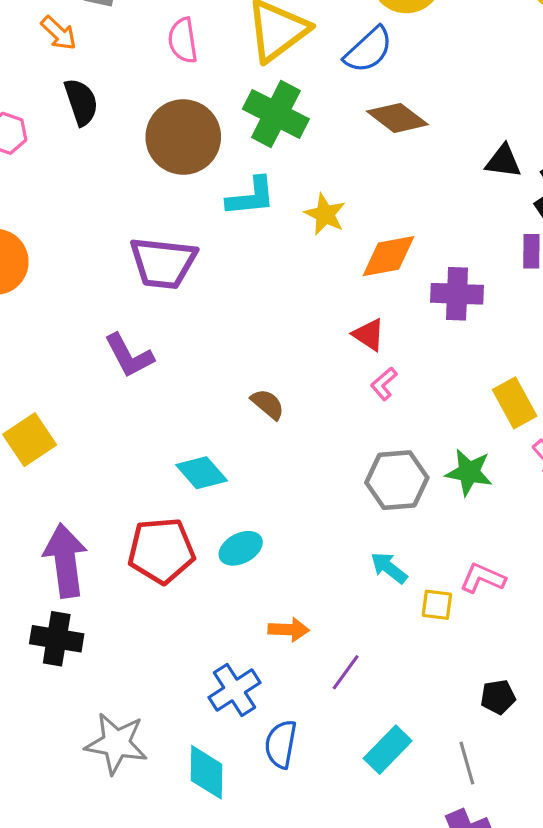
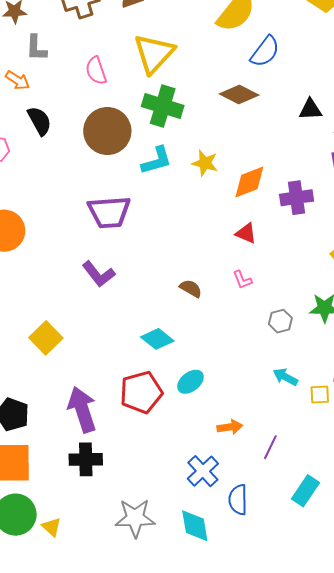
blue semicircle: (368, 50) -> (265, 52), moved
pink L-shape: (384, 384) -> (242, 280), moved, turned -60
gray hexagon: (397, 480) -> (280, 321), size x0.6

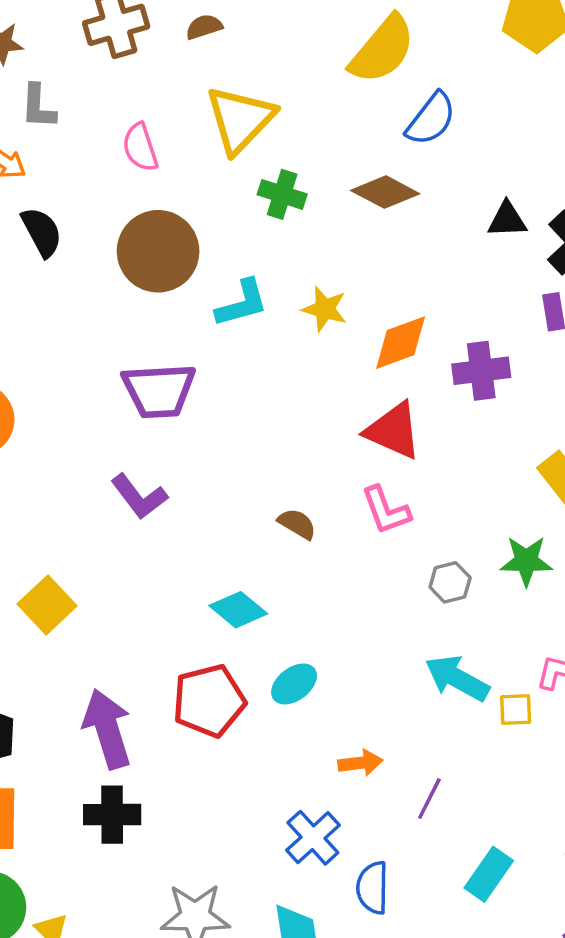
green cross: (163, 106) -> (282, 194), moved, size x0.7
red triangle: (246, 233) -> (393, 431), size x1.6
pink L-shape: (242, 280) -> (386, 510), size x1.5
cyan arrow: (285, 377) -> (457, 678), size x1.5

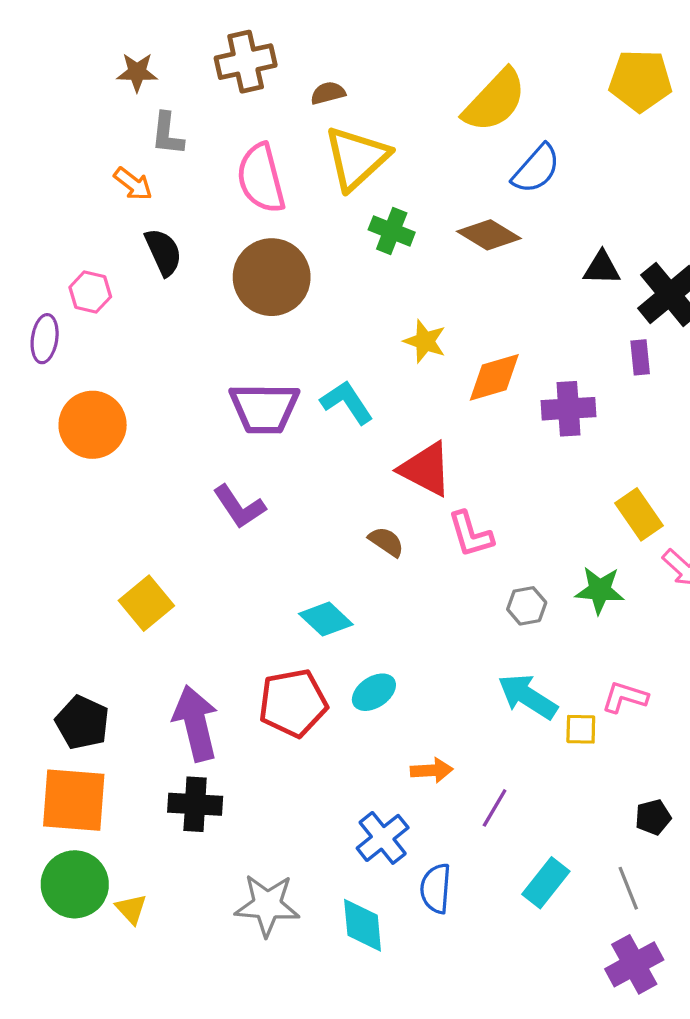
brown semicircle: (204, 27) -> (328, 93), moved
pink semicircle: (140, 147) -> (261, 178), size x1.5
cyan L-shape: (242, 303) -> (347, 402), moved, turned -112
red triangle: (393, 431) -> (426, 469), moved

